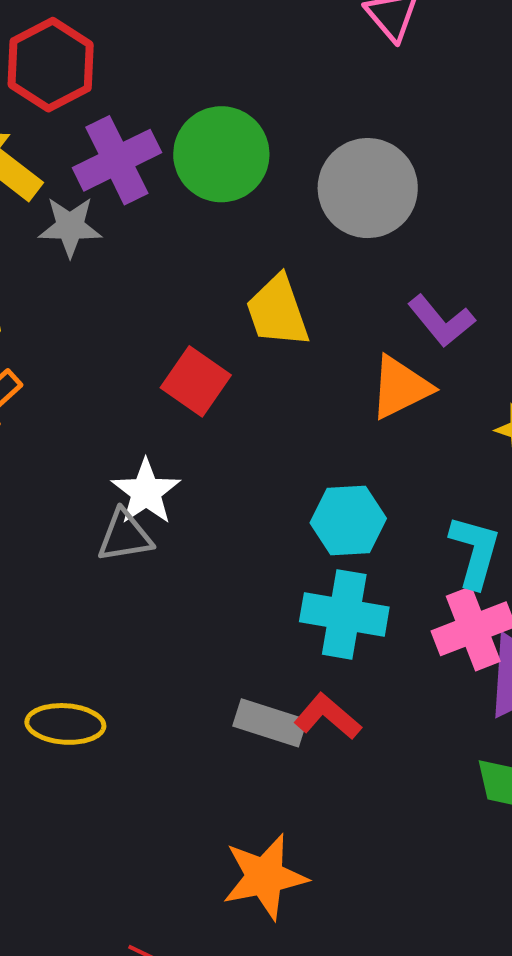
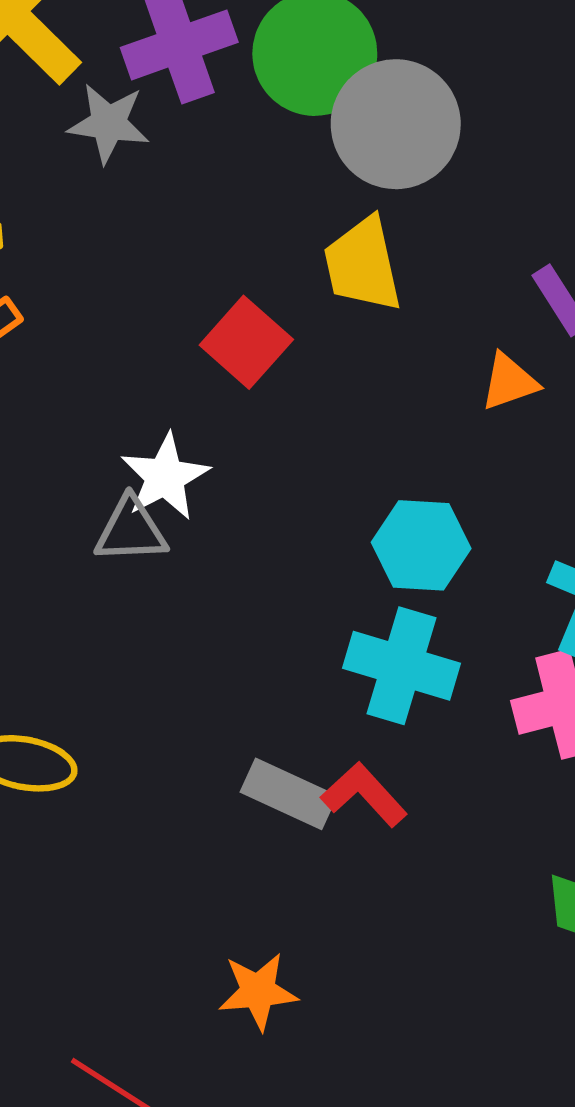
gray circle: (368, 188) -> (396, 124), moved
orange triangle: (400, 387) -> (509, 382), size x0.7
orange star: (265, 877) -> (258, 991), size x0.7

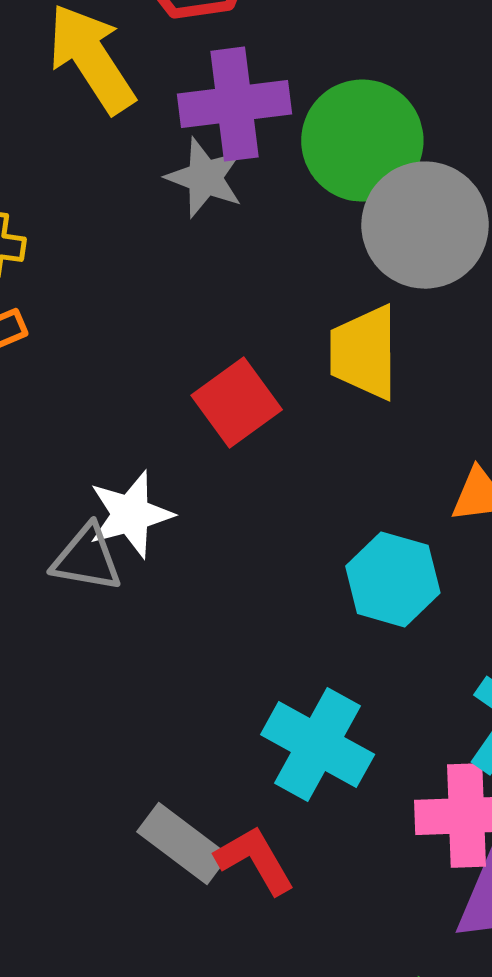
gray star: (109, 123) -> (205, 178), moved
cyan hexagon: (421, 545) -> (393, 579), moved

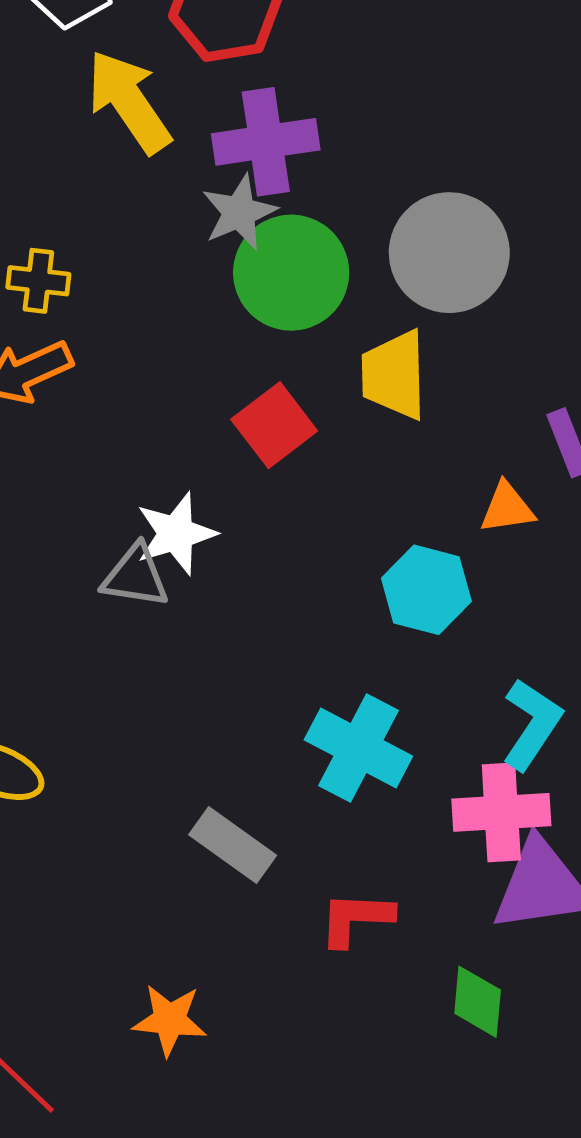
green circle: (362, 141) -> (291, 273), moved
gray star: (205, 178) -> (239, 212), turned 30
red L-shape: (255, 860) -> (356, 919), moved, turned -56

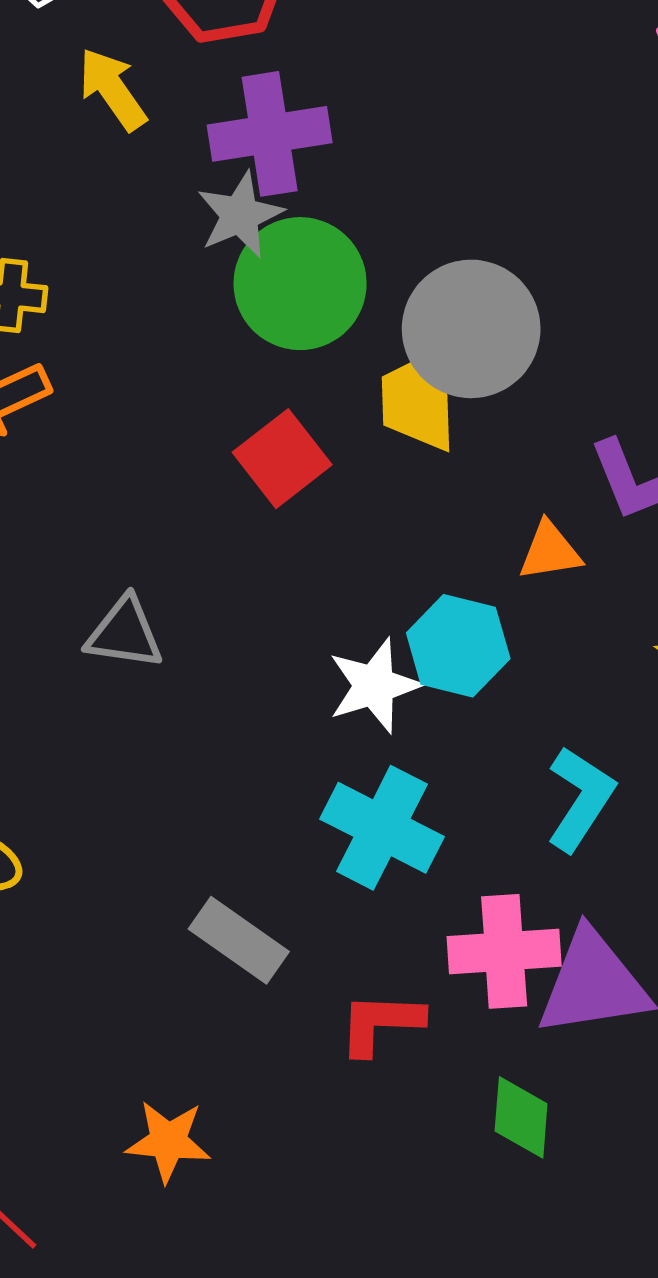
yellow arrow: (129, 102) -> (112, 89), size x0.7
gray circle: (449, 253) -> (471, 329), moved
white star: (176, 534) -> (374, 686), moved
pink cross: (501, 812) -> (504, 951), moved

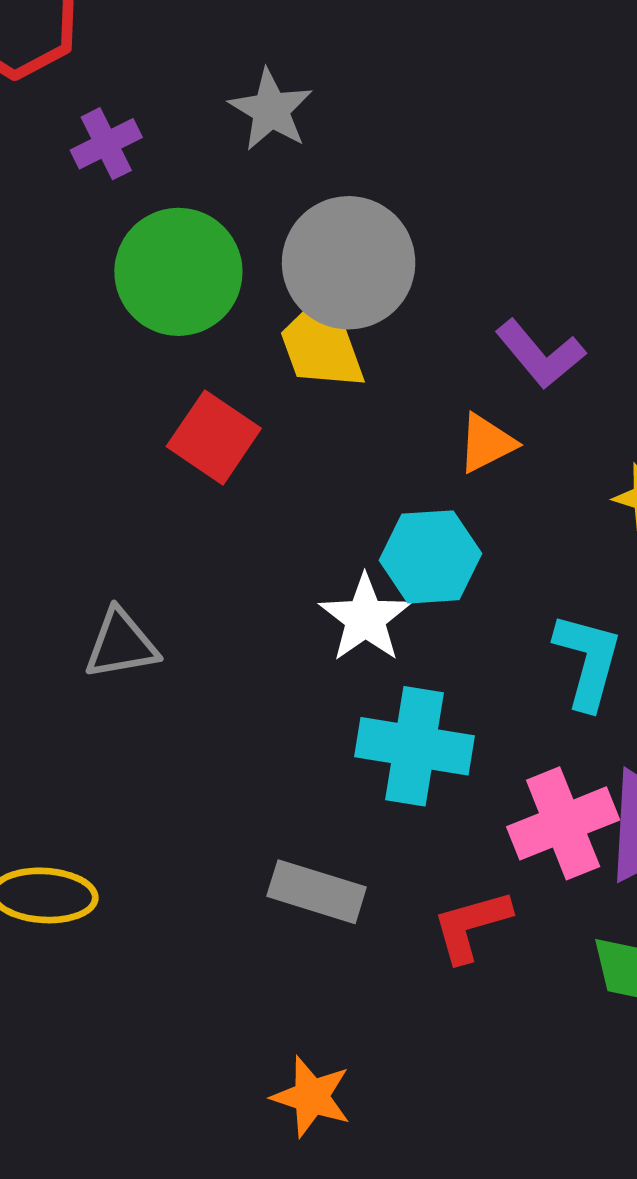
purple cross: (270, 134) -> (106, 144), size x0.6
gray star: (240, 215) -> (271, 110), moved
orange star: (168, 1141) -> (311, 1097), turned 30

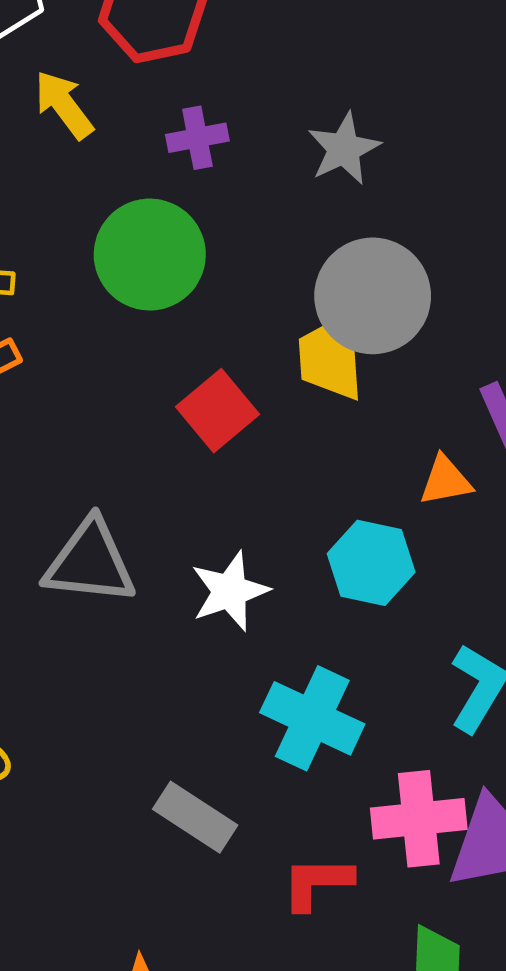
green circle: (178, 272) -> (150, 255), moved
white star: (365, 618) -> (230, 591), moved
gray triangle: (121, 644) -> (90, 562), size x1.4

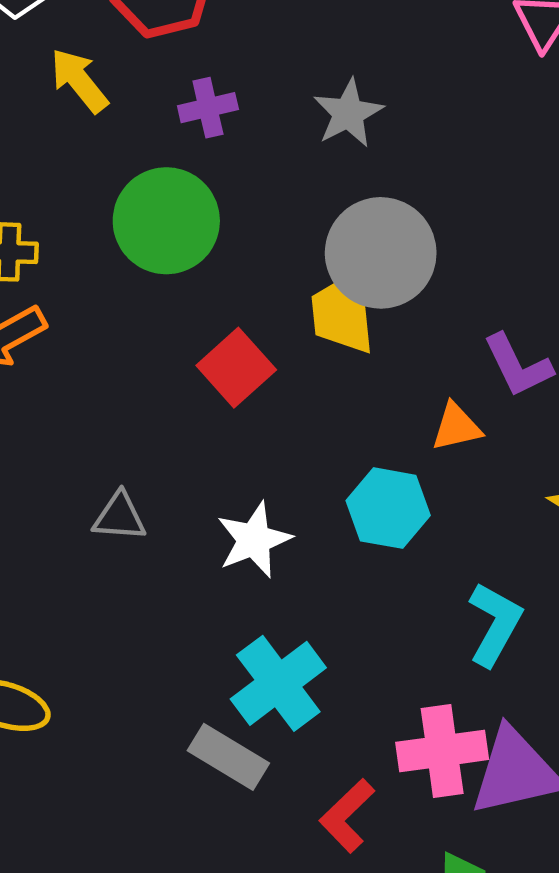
gray triangle: (90, 562) -> (119, 517), size x0.6
cyan cross: (312, 718) -> (278, 683), moved, turned 30
red L-shape: (317, 883) -> (347, 816), turned -42

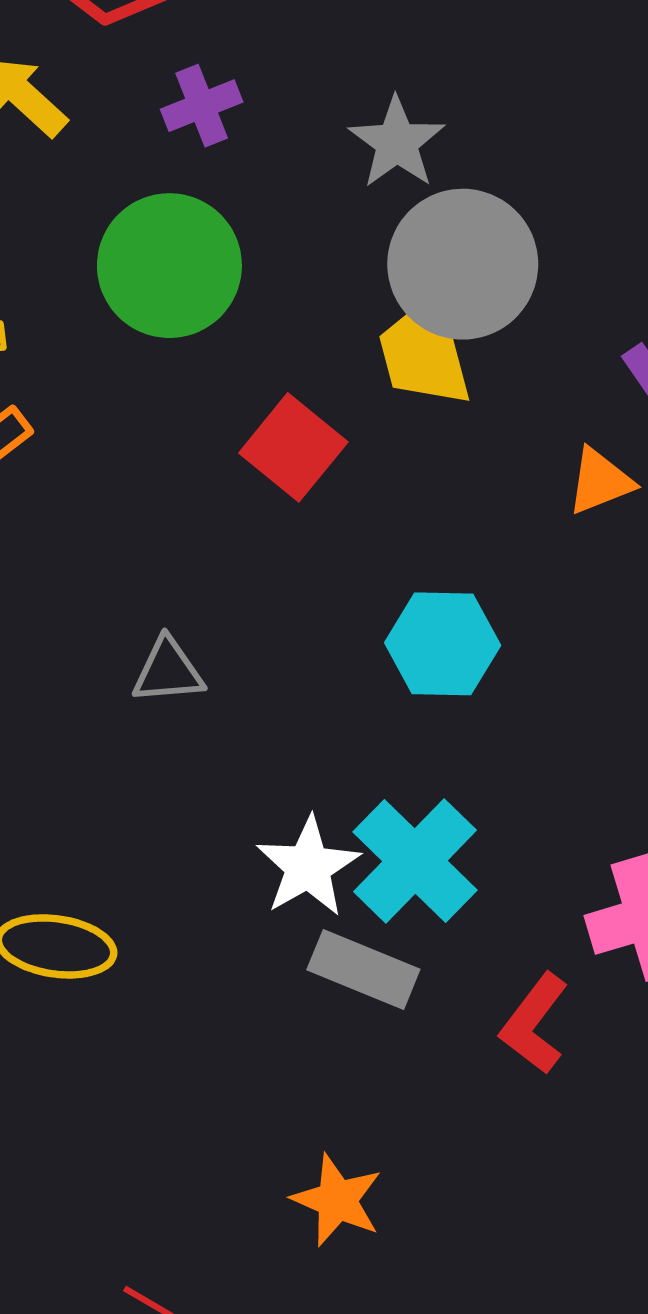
gray star: (348, 113) -> (397, 143), moved
cyan hexagon: (388, 508) -> (443, 644), moved
white star: (254, 540) -> (308, 867), moved

